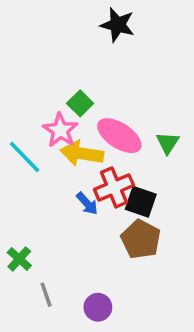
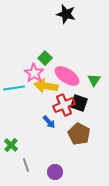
cyan line: (25, 157) -> (14, 88), turned -55
black square: (141, 202) -> (79, 103), moved
blue arrow: (87, 204) -> (49, 122), moved

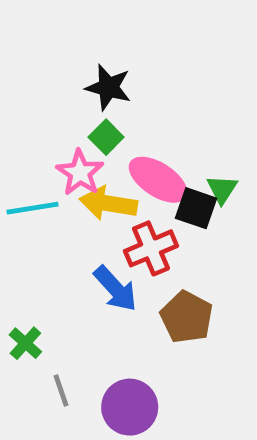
black star: (66, 14) -> (108, 87), moved
black square: (79, 103) -> (196, 208), moved
blue arrow: (49, 122) -> (115, 289), size x1.5
purple circle: (55, 172) -> (130, 407), size x1.5

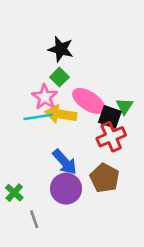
cyan line: (33, 208) -> (38, 117), moved
red cross: (151, 248) -> (111, 137), moved
purple circle: (130, 407) -> (66, 189), moved

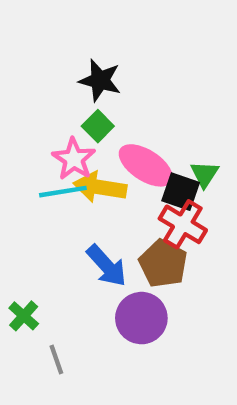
red cross: (111, 137) -> (183, 224), turned -36
brown pentagon: (105, 178) -> (163, 264), moved
purple circle: (66, 189) -> (141, 318), moved

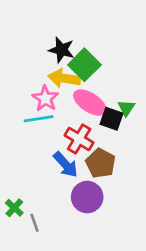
green square: (98, 126) -> (84, 65), moved, size x1.6
yellow arrow: (100, 187) -> (64, 78), moved
red cross: (183, 224) -> (79, 139), moved
green cross: (24, 316) -> (14, 208), moved

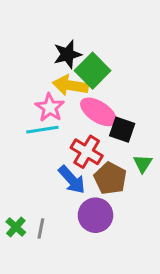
black star: (62, 50) -> (67, 54), turned -30
green triangle: (126, 108) -> (143, 164), moved
gray line: (35, 223) -> (41, 228), moved, turned 30

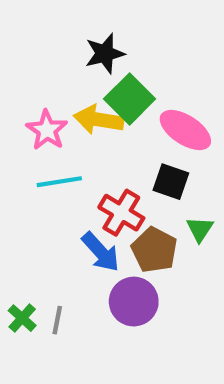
black star: (67, 54) -> (105, 54), moved
pink star: (50, 107) -> (47, 130), moved
pink ellipse: (98, 112) -> (185, 130), moved

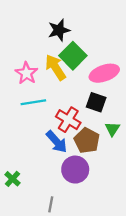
yellow arrow: (99, 120) -> (55, 67), turned 48
pink ellipse: (185, 130) -> (104, 73), turned -52
gray line: (57, 320) -> (51, 204), moved

